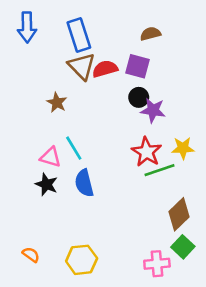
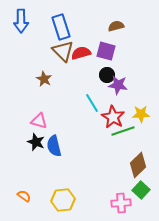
cyan line: (74, 148) -> (92, 103), moved
blue semicircle: (84, 183) -> (54, 146), moved

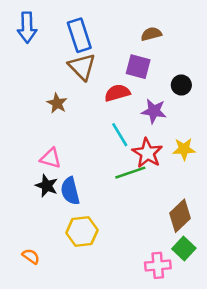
red semicircle: (81, 53) -> (117, 93), moved
black circle: (107, 75) -> (181, 85), moved
green line: (123, 131) -> (130, 173), moved
yellow hexagon: (63, 200) -> (82, 231), moved

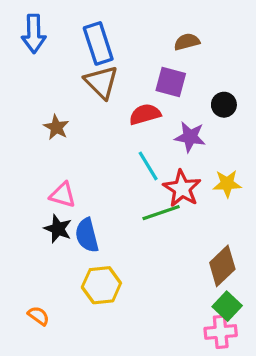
brown star: (57, 103) -> (56, 127), moved
pink cross: (158, 265) -> (221, 332), moved

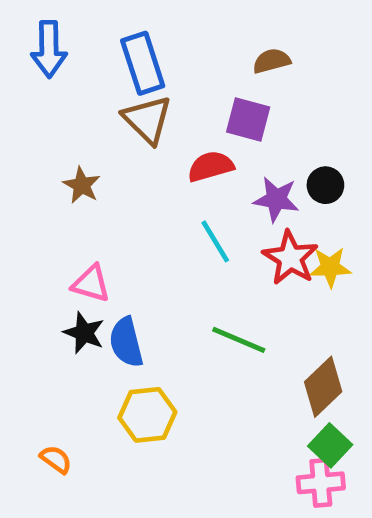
black circle: (224, 105) -> (325, 185), moved
red star: (182, 188) -> (290, 258), moved
green line: (161, 213) -> (239, 340), moved, turned 42

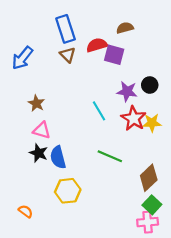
blue arrow: (49, 49) -> (22, 58), moved, turned 40
brown triangle: (147, 120) -> (68, 55), size x0.7
red semicircle: (211, 166) -> (97, 45), moved
brown star: (82, 185) -> (36, 103), moved

